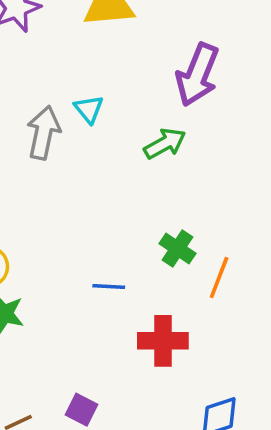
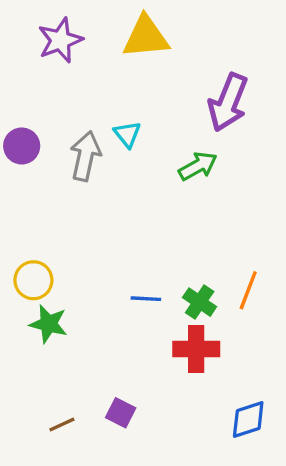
green cross: (177, 249) -> (200, 302), moved

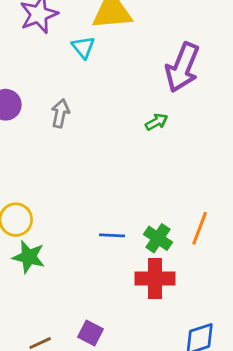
cyan triangle: (127, 134) -> (83, 47), moved
gray arrow: (85, 156) -> (60, 113), size x0.7
green arrow: (198, 166) -> (157, 122), size x0.7

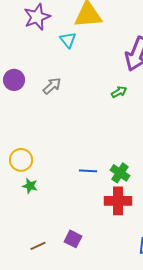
gray arrow: (60, 113) -> (52, 86), turned 36
green star: (29, 257) -> (30, 186), size x0.7

